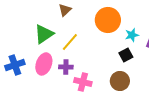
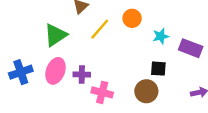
orange circle: (108, 20) -> (132, 18), size x0.6
yellow line: (70, 42) -> (100, 29), moved
black square: (126, 55) -> (158, 69), moved, turned 32

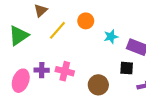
black square: (158, 69) -> (127, 68), moved
pink ellipse: (55, 71) -> (21, 81), moved
pink cross: (102, 92) -> (65, 71), moved

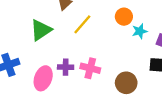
orange circle: (86, 21) -> (124, 17), moved

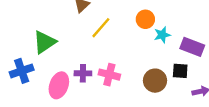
green triangle: (41, 30) -> (44, 42), moved
brown circle: (126, 83) -> (155, 81), moved

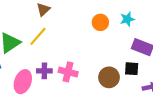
yellow line: (101, 28) -> (38, 36), moved
cyan star: (162, 35) -> (127, 19), moved

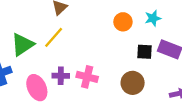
black square: (132, 69) -> (145, 52), moved
pink ellipse: (23, 82) -> (37, 88), turned -45

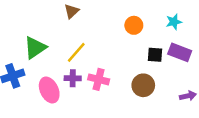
cyan star: (153, 18) -> (174, 22), moved
yellow line: (54, 37) -> (76, 52), moved

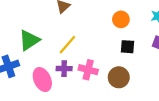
black square: (155, 55) -> (127, 47), moved
brown circle: (143, 85) -> (119, 77), moved

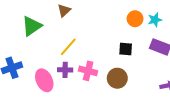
orange circle: (121, 19) -> (135, 19), moved
green triangle: (29, 40) -> (32, 26), moved

